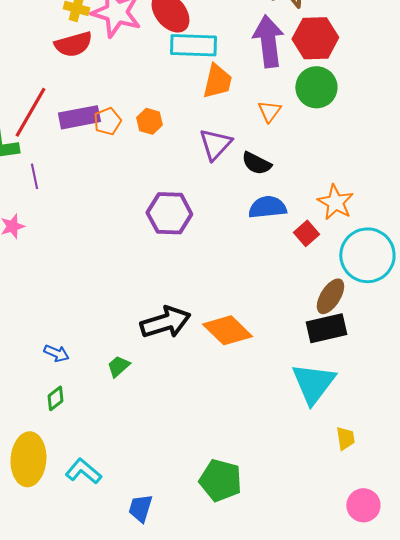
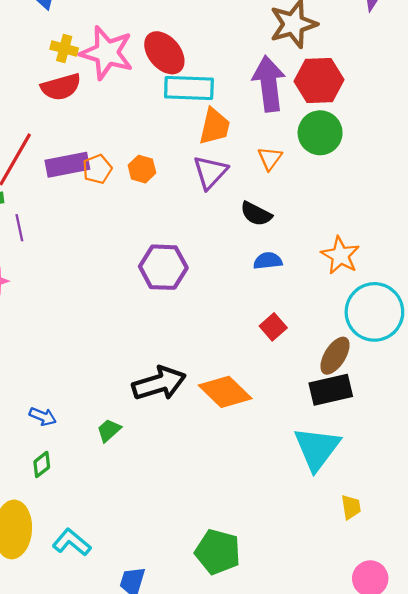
purple triangle: (215, 144) -> (210, 172), moved
blue semicircle: (267, 207) -> (268, 261), size x0.7
red square: (306, 233) -> (273, 327), moved

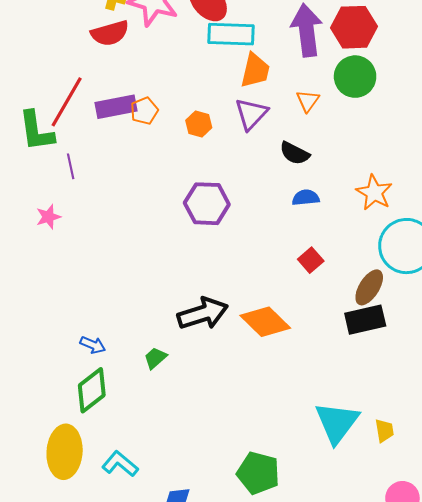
orange hexagon: (142, 169) -> (199, 124), moved
cyan triangle: (317, 448) -> (337, 423), moved
green diamond: (42, 464) -> (92, 390), size x1.8

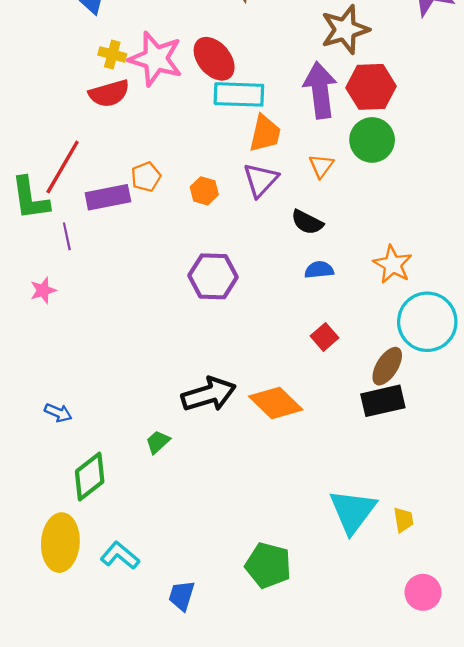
purple rectangle: (116, 107) -> (108, 197), moved
blue arrow: (93, 345) -> (58, 413), moved

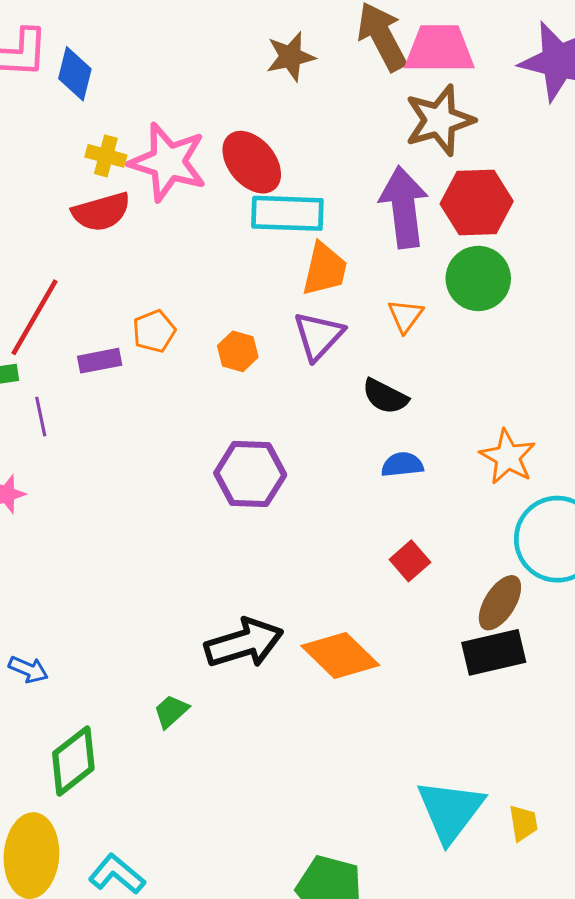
purple rectangle: (108, 197) -> (100, 361), size x0.7

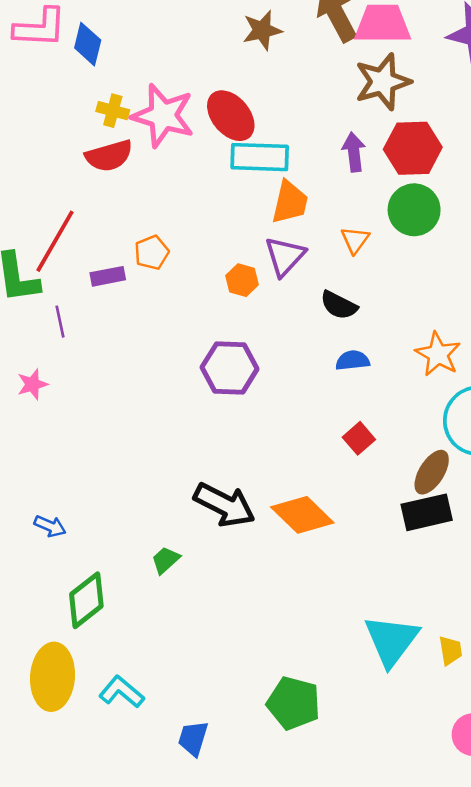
purple arrow: (404, 207) -> (354, 152), size x0.6
orange hexagon: (238, 351) -> (242, 280), moved
black arrow: (244, 643) -> (225, 505), turned 44

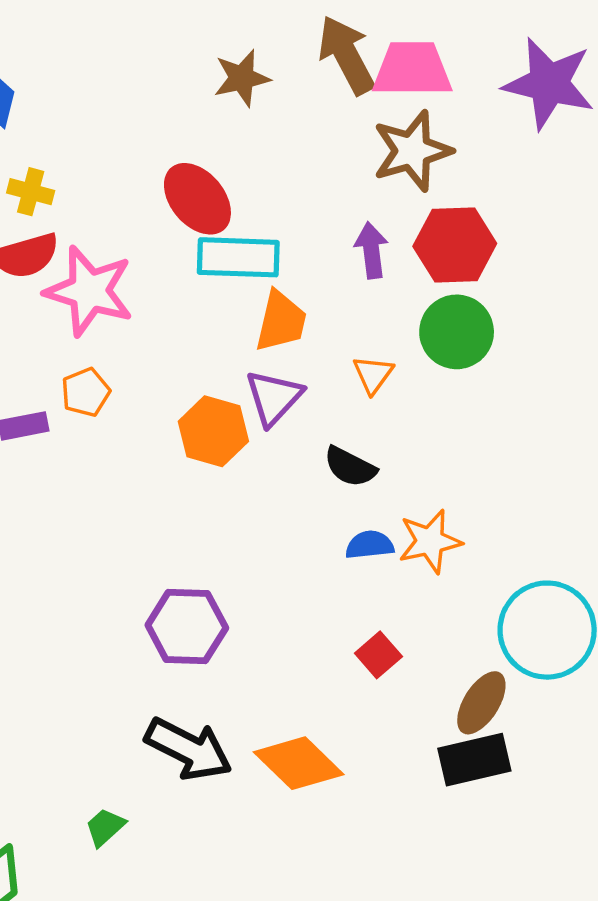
pink star: (163, 116) -> (89, 291), moved
orange hexagon: (242, 280) -> (213, 431), size x1.5
orange star: (438, 354) -> (430, 541), moved, turned 30
purple hexagon: (230, 368) -> (187, 627), moved

